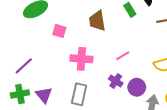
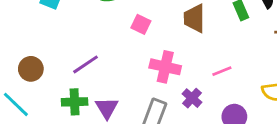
purple cross: (116, 81) -> (192, 98), moved

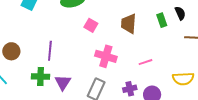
purple line: (86, 64) -> (50, 51), turned -54
purple cross: (192, 98) -> (130, 89), moved, turned 32

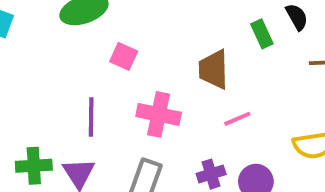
brown trapezoid: (129, 24) -> (214, 69), moved
purple line: (50, 51) -> (91, 117), moved

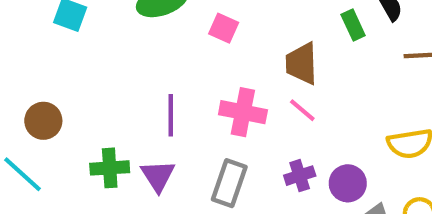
pink square: (124, 56) -> (224, 28), moved
pink line: (237, 119) -> (302, 110), moved, turned 64

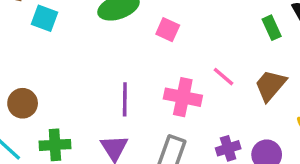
brown trapezoid: (302, 64) -> (270, 85), moved, turned 42
pink line: (302, 110) -> (224, 77), moved
green cross: (110, 168) -> (55, 145), moved

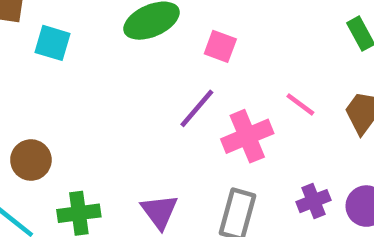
pink cross: (183, 97) -> (247, 136), turned -30
purple line: (125, 99) -> (197, 108), moved, turned 44

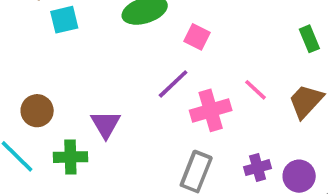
cyan square: (52, 43) -> (64, 20), turned -36
purple triangle: (159, 211) -> (106, 124), moved

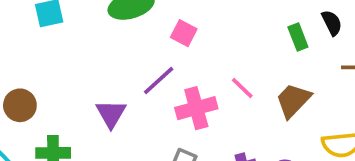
purple triangle: (106, 124) -> (111, 114), moved

